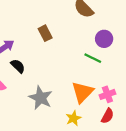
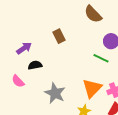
black semicircle: (18, 66) -> (35, 65), turned -56

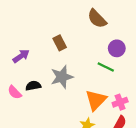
black semicircle: (35, 65) -> (33, 86), moved
gray star: (55, 93) -> (62, 77), moved, turned 30

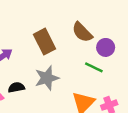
brown semicircle: (97, 19) -> (82, 32), moved
brown rectangle: (60, 43) -> (45, 42), size x1.5

